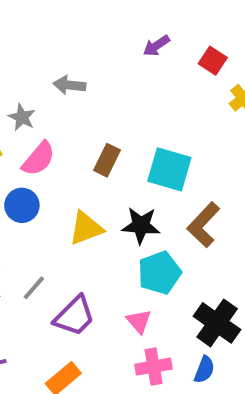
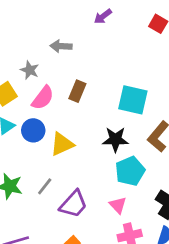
purple arrow: (156, 46) -> (103, 16), moved
brown rectangle: (107, 160) -> (77, 91), moved
yellow triangle: (86, 228) -> (62, 144), moved

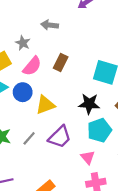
purple trapezoid: (74, 204) -> (60, 137), moved

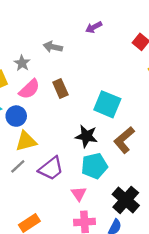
brown rectangle: (61, 63) -> (60, 88), turned -56
yellow triangle: (45, 105) -> (26, 141), moved

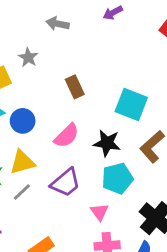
gray arrow: (53, 47) -> (58, 24), moved
pink semicircle: (29, 89) -> (67, 136), moved
yellow triangle: (26, 141) -> (22, 162), moved
gray line: (18, 166) -> (22, 192), moved

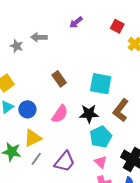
gray star: (28, 57) -> (17, 46), moved
purple trapezoid: (66, 183) -> (65, 162), moved
pink triangle: (99, 212) -> (101, 162), moved

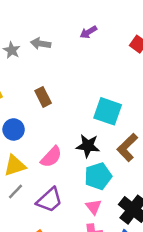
brown rectangle: (59, 79) -> (43, 97), moved
pink semicircle: (60, 114) -> (51, 157), moved

